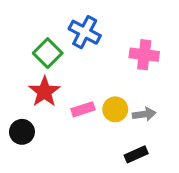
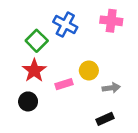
pink cross: (144, 55) -> (111, 21), moved
yellow circle: (115, 109) -> (89, 70), moved
black circle: (22, 132) -> (28, 101), moved

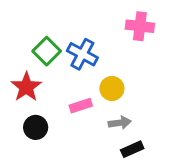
blue cross: (65, 25) -> (82, 54), moved
red star: (34, 70) -> (26, 87), moved
gray arrow: (111, 88) -> (120, 123), moved

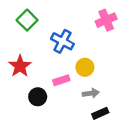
pink cross: (140, 26) -> (106, 20), turned -30
green square: (47, 51) -> (27, 20), moved
black circle: (36, 127) -> (38, 97), moved

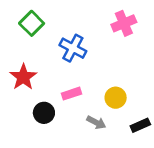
yellow circle: (85, 67) -> (116, 98), moved
gray arrow: (91, 93) -> (96, 122), moved, turned 35
black rectangle: (100, 113) -> (140, 125), moved

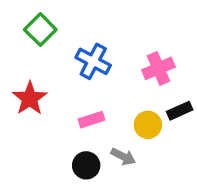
pink cross: (124, 23) -> (158, 68), moved
black circle: (44, 113) -> (86, 165), moved
black rectangle: (140, 125) -> (180, 111), moved

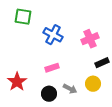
green square: (40, 30) -> (23, 17), turned -36
red star: (30, 98) -> (17, 82), moved
yellow circle: (148, 125) -> (93, 84), moved

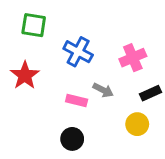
pink rectangle: (52, 68) -> (77, 100), turned 32
red star: (17, 82) -> (25, 75), moved
gray arrow: (70, 89) -> (103, 90), moved

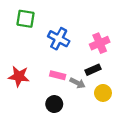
red star: (25, 75) -> (19, 76), moved, turned -30
gray arrow: (103, 90) -> (78, 83), moved
black rectangle: (151, 93) -> (93, 70), moved

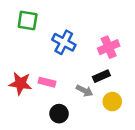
pink rectangle: (58, 75) -> (47, 82), moved

